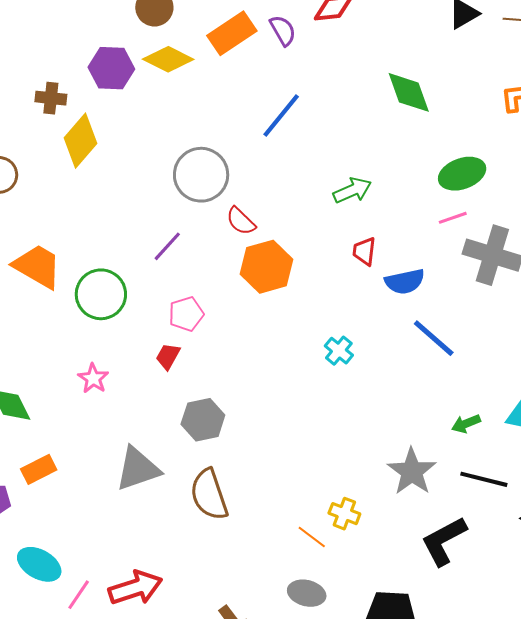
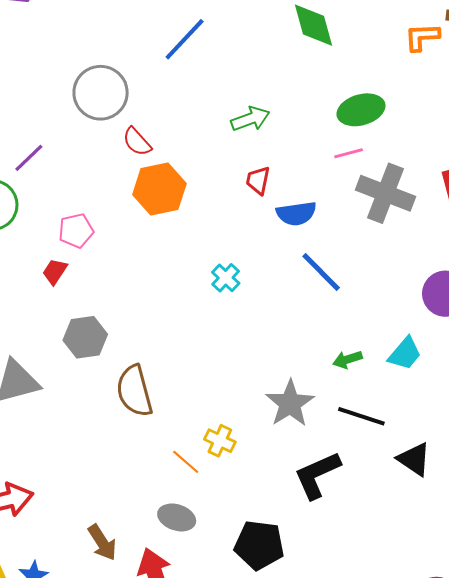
purple line: (167, 246) -> (29, 158), moved
brown semicircle: (209, 495) -> (134, 391), moved

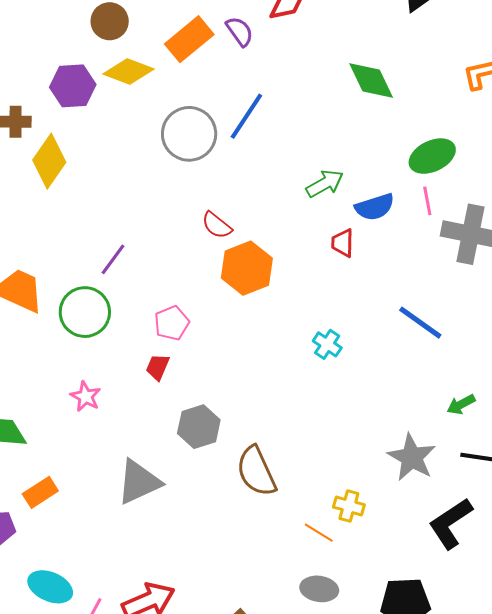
gray circle: (101, 93) -> (189, 134), moved
pink line: (349, 153) -> (427, 201), turned -76
blue semicircle: (296, 213) -> (375, 207), moved

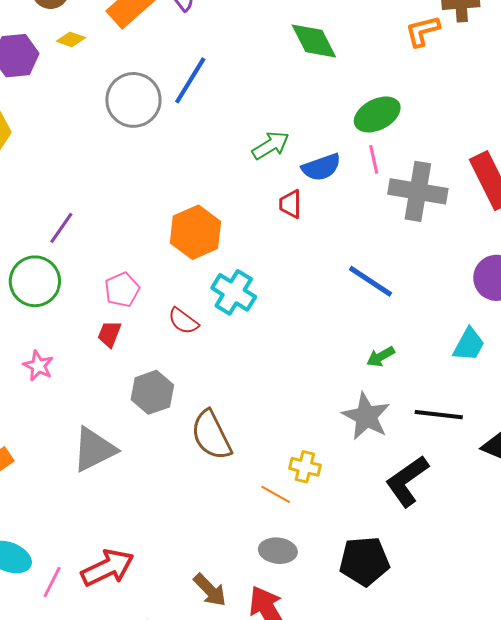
yellow diamond: (128, 71) -> (71, 39), size x0.6
red semicircle: (217, 225) -> (183, 321), moved
cyan cross: (327, 344) -> (234, 292), moved, size x1.5
green arrow: (461, 404) -> (381, 357), moved

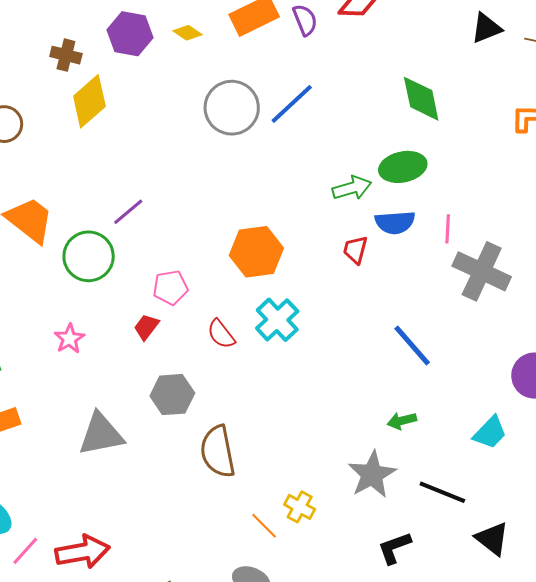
green ellipse: (377, 114) -> (403, 167), moved
black L-shape: (407, 481) -> (394, 548), size x0.7

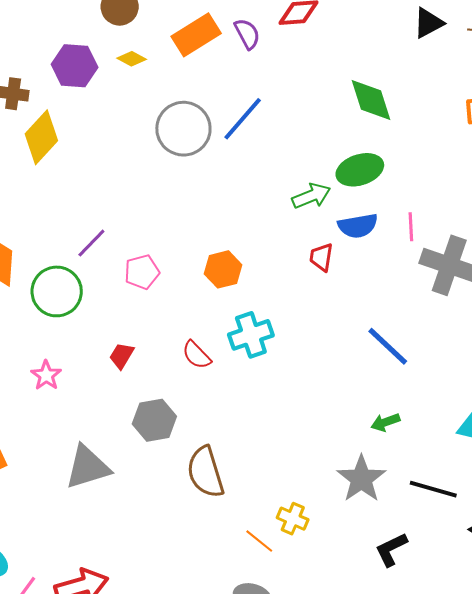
orange hexagon: (256, 252) -> (223, 269), size x0.7
pink pentagon: (170, 288) -> (142, 272), moved
cyan cross: (277, 320) -> (251, 335), turned 30

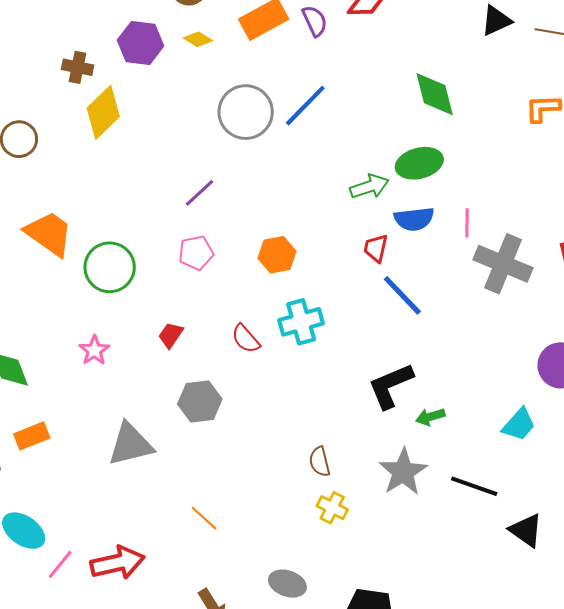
purple line: (91, 243) -> (199, 193), moved
blue line: (388, 346) -> (402, 295), moved
brown semicircle: (205, 472) -> (320, 462), moved, size x0.6
orange line: (259, 541) -> (204, 518), moved
black L-shape: (391, 549) -> (391, 386), moved, size x1.4

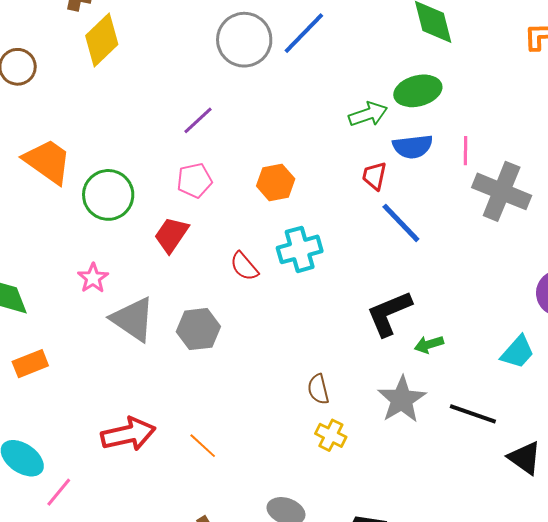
red trapezoid: (171, 335) -> (171, 235), moved, size x1.4
gray triangle: (130, 444) -> (133, 319), moved, turned 48
red arrow: (117, 563) -> (128, 434), moved

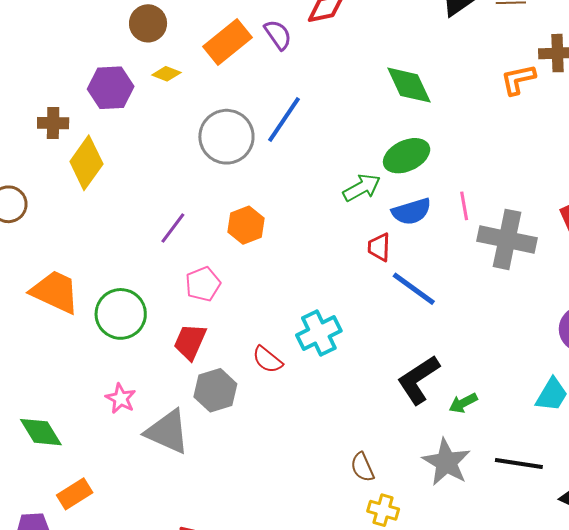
purple line: (198, 120) -> (173, 228), moved
orange hexagon: (276, 182) -> (246, 225), moved
gray hexagon: (198, 329) -> (215, 390), moved

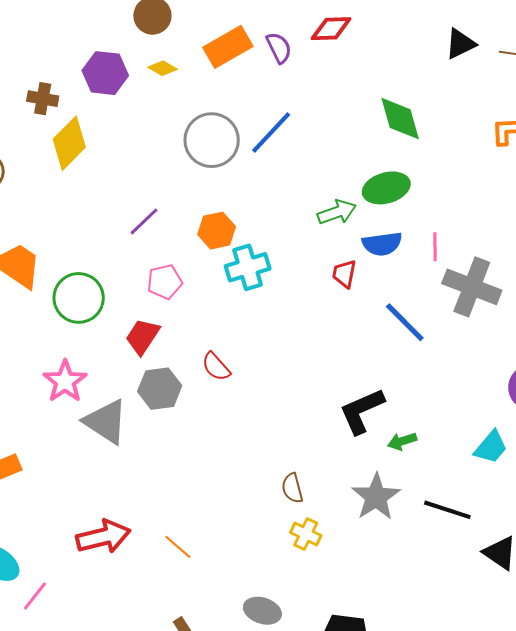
blue line: (414, 289) -> (405, 322), moved
cyan cross: (319, 333) -> (248, 267), moved
pink star: (121, 398) -> (65, 381), size x1.4

